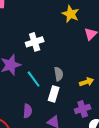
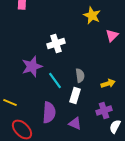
purple semicircle: (28, 111) -> (49, 112), size x1.5

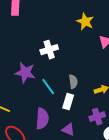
purple star: (32, 66) -> (25, 73), turned 30

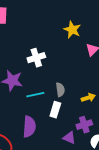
cyan line: (48, 87) -> (35, 95), turned -66
purple triangle: (68, 130) -> (69, 138), moved

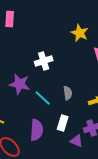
cyan line: (35, 95) -> (43, 98), turned 54
white rectangle: (55, 110) -> (63, 123), moved

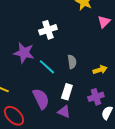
purple semicircle: (37, 130) -> (41, 99), turned -30
purple triangle: (77, 141) -> (64, 112), moved

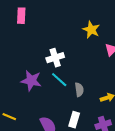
cyan line: (47, 67) -> (59, 80), moved

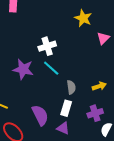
gray semicircle: (79, 90) -> (71, 87), moved

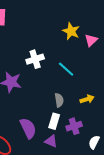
pink triangle: (103, 38) -> (91, 40), moved
cyan line: (51, 68) -> (66, 69), moved
purple cross: (95, 113) -> (74, 126), moved

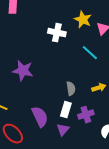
white cross: (35, 59) -> (57, 33), moved, turned 30
cyan line: (66, 69) -> (90, 53), moved
purple triangle: (51, 141) -> (63, 130), turned 48

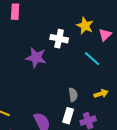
purple star: (23, 71) -> (36, 58), moved

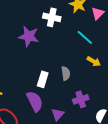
yellow arrow: (101, 94) -> (94, 61), moved, turned 48
white rectangle: (68, 116) -> (43, 79), moved

